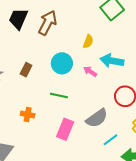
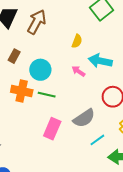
cyan circle: (62, 63) -> (40, 70), moved
brown rectangle: (26, 70) -> (14, 56), moved
orange cross: (28, 114) -> (22, 91), moved, size x1.5

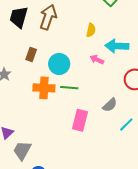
gray semicircle: (84, 118) -> (110, 105), size x0.7

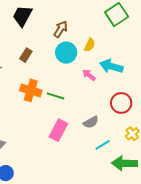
brown arrow: (48, 17) -> (61, 29), moved, size x0.7
cyan circle: (59, 64) -> (66, 53), moved

